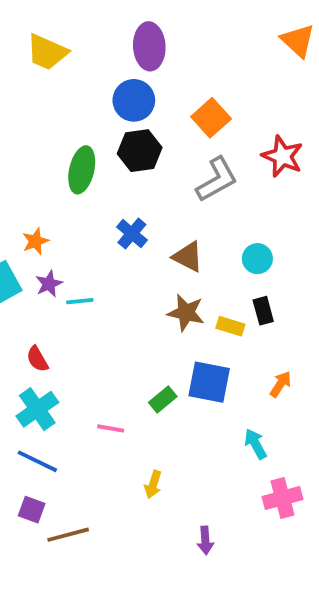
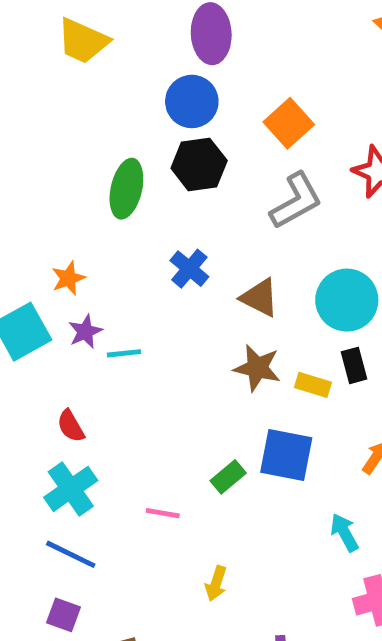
cyan circle: (257, 259) -> (347, 300), size x1.6

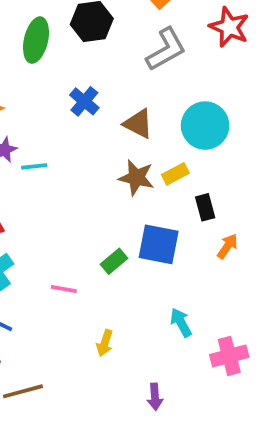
black rectangle: (354, 365) -> (205, 207), moved
yellow rectangle: (313, 385) -> (175, 174), moved, turned -45
cyan arrow: (344, 533) -> (181, 323), moved

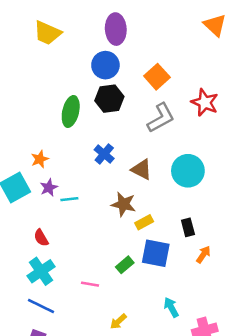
yellow rectangle: (175, 174) -> (144, 222), moved
brown star: (136, 178) -> (123, 204), moved
yellow arrow: (105, 343) -> (118, 321), turned 30

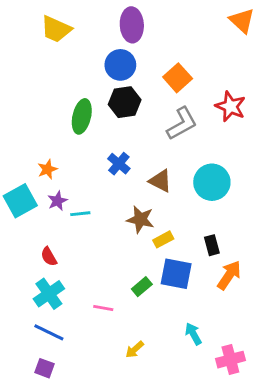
orange arrow: (203, 254) -> (229, 275), size x1.5

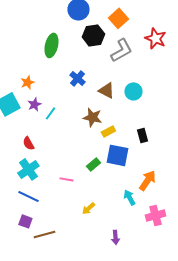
black hexagon: (125, 102) -> (93, 35), moved
cyan circle: (212, 182) -> (133, 91), moved, size x0.7
cyan line: (80, 214) -> (50, 113), turned -48
orange arrow: (229, 275) -> (147, 180), moved

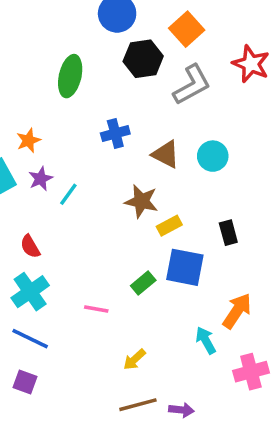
blue cross: (77, 78) -> (115, 133), turned 35
brown line: (44, 234) -> (138, 405), moved
purple arrow: (115, 237) -> (181, 410), turned -80

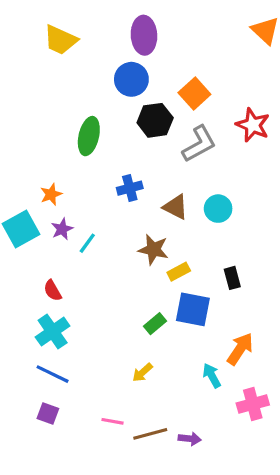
pink line: (96, 309) -> (112, 421), moved
yellow arrow: (134, 359) -> (142, 372), moved

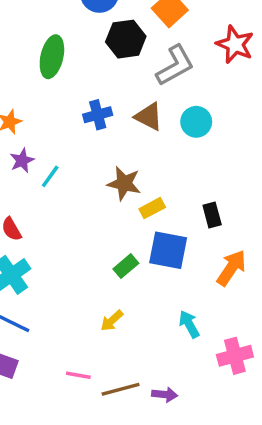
brown triangle: (176, 207) -> (149, 117), moved
cyan circle: (218, 209) -> (196, 122), moved
orange arrow: (240, 349) -> (231, 268), moved

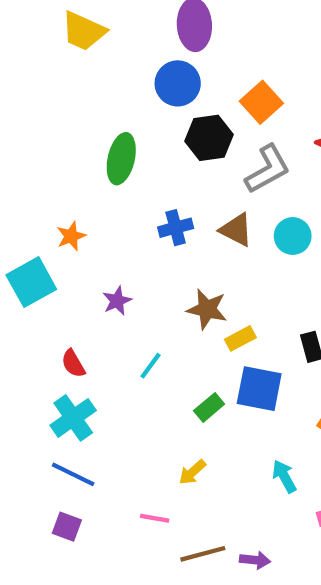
purple star: (22, 161) -> (117, 301), moved
cyan line: (50, 176) -> (151, 366), moved
pink line: (78, 375) -> (155, 518), moved

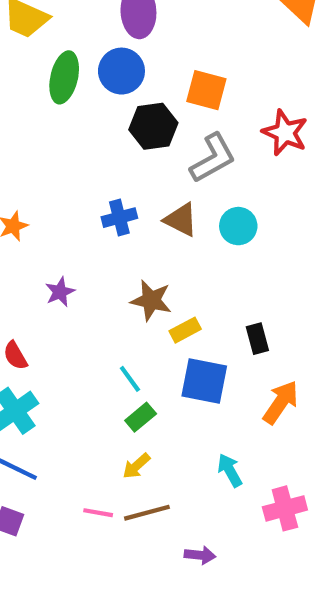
orange square: (261, 102) -> (206, 90), turned -33
green ellipse: (121, 159) -> (64, 77), moved
cyan line: (151, 366) -> (130, 379), moved, turned -72
green rectangle: (209, 407) -> (141, 417), moved
brown line: (203, 554) -> (147, 513), moved

